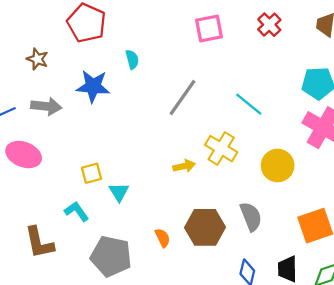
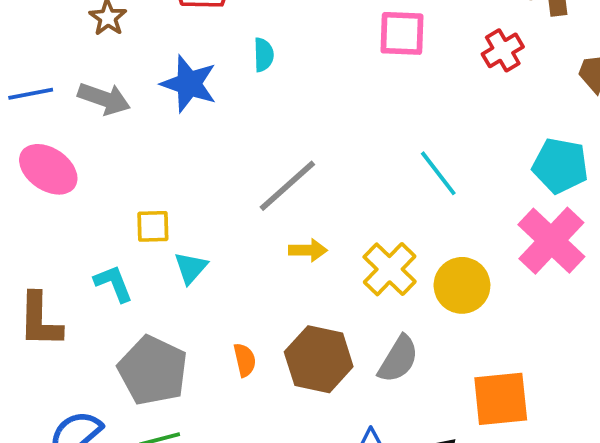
gray line: (183, 98) -> (287, 186), moved
yellow cross: (221, 149) -> (390, 269), moved
gray semicircle: (251, 217) -> (398, 359), turned 40

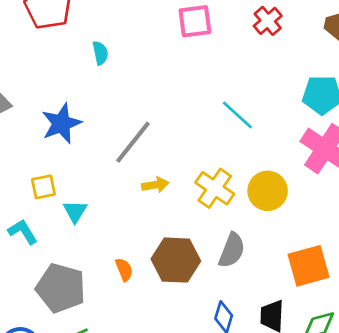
blue star: (189, 84) -> (61, 123), moved, turned -30

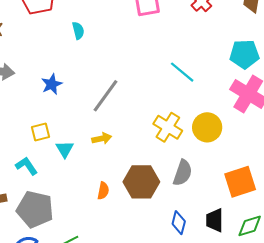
blue star: (61, 123) -> (52, 84), size x0.7
yellow arrow: (155, 185) -> (102, 138), moved
orange semicircle: (124, 270) -> (103, 191), turned 36
gray pentagon: (61, 288) -> (35, 209), moved

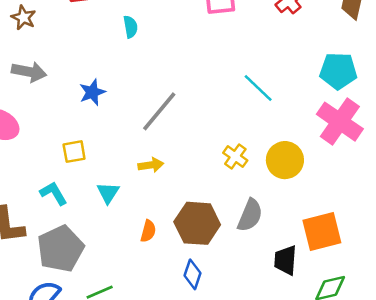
yellow cross: (168, 127) -> (235, 157), size x0.7
cyan triangle: (65, 149) -> (108, 193), moved
gray pentagon: (35, 209) -> (60, 249), turned 30
black trapezoid: (215, 220) -> (285, 260), moved
blue diamond: (179, 223) -> (192, 274), moved

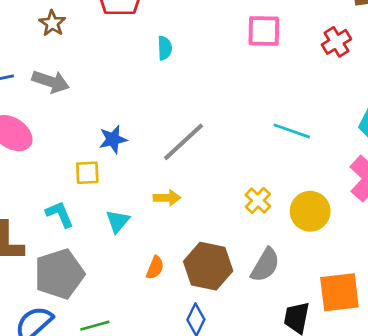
cyan line: (258, 88) -> (292, 131), turned -32
blue star: (92, 92) -> (113, 139), moved

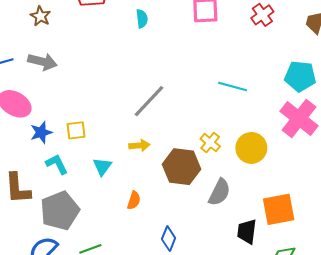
cyan semicircle: (165, 48) -> (142, 19), moved
blue star: (113, 139) -> (41, 132), moved
brown hexagon: (208, 266) -> (182, 167), moved

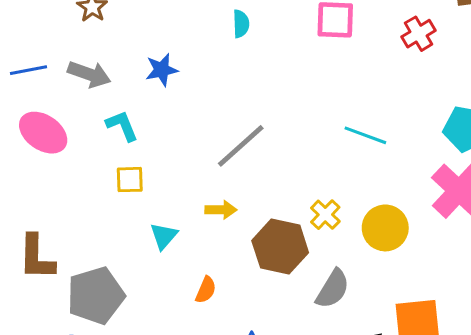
blue star: (41, 132) -> (162, 70), moved
cyan L-shape: (57, 164) -> (122, 126), moved

